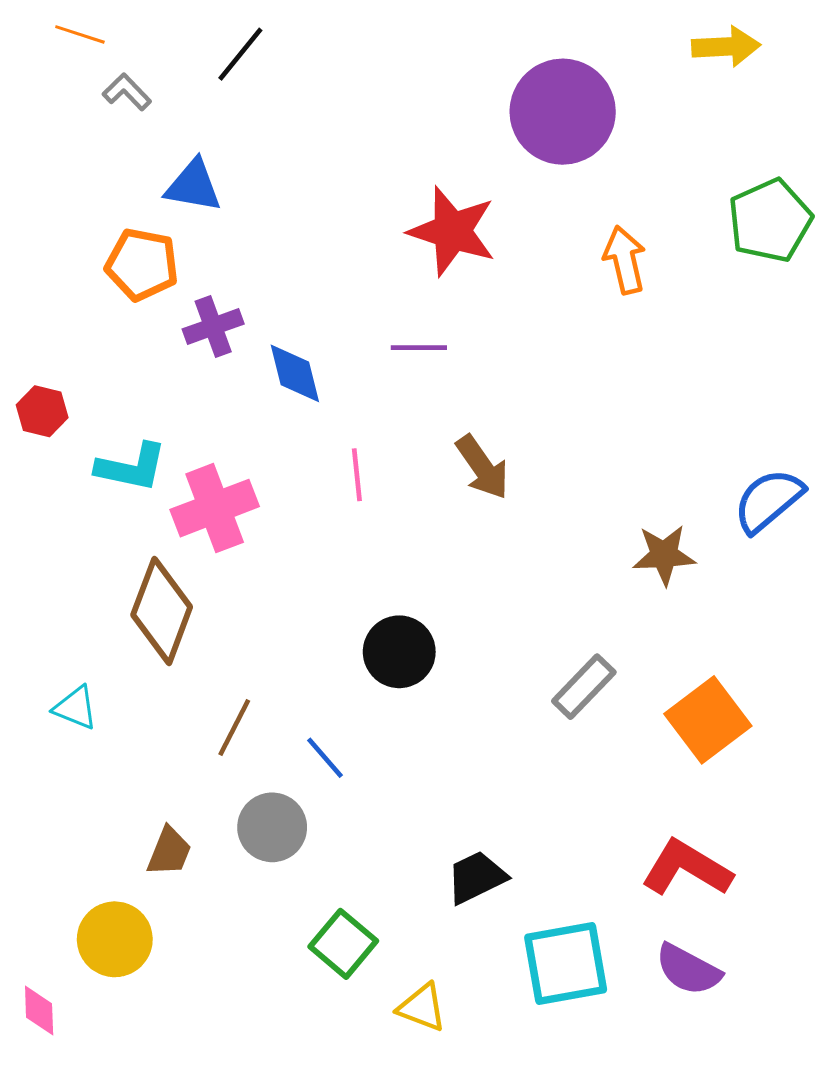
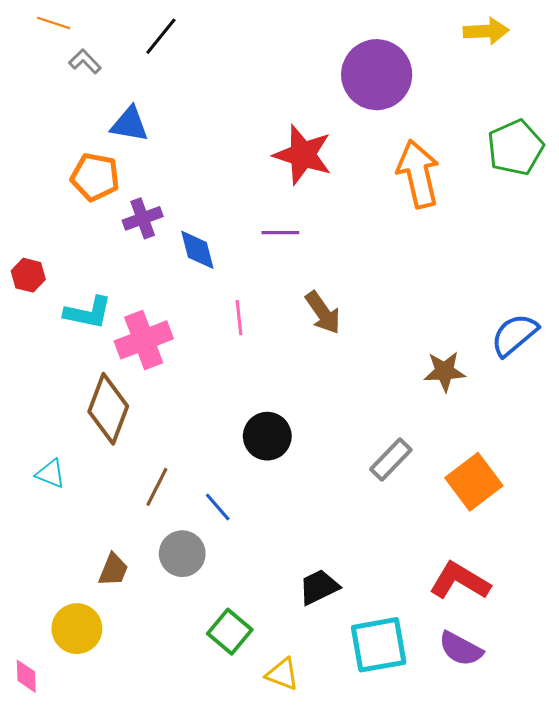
orange arrow: (625, 260) -> (418, 174), size x1.5

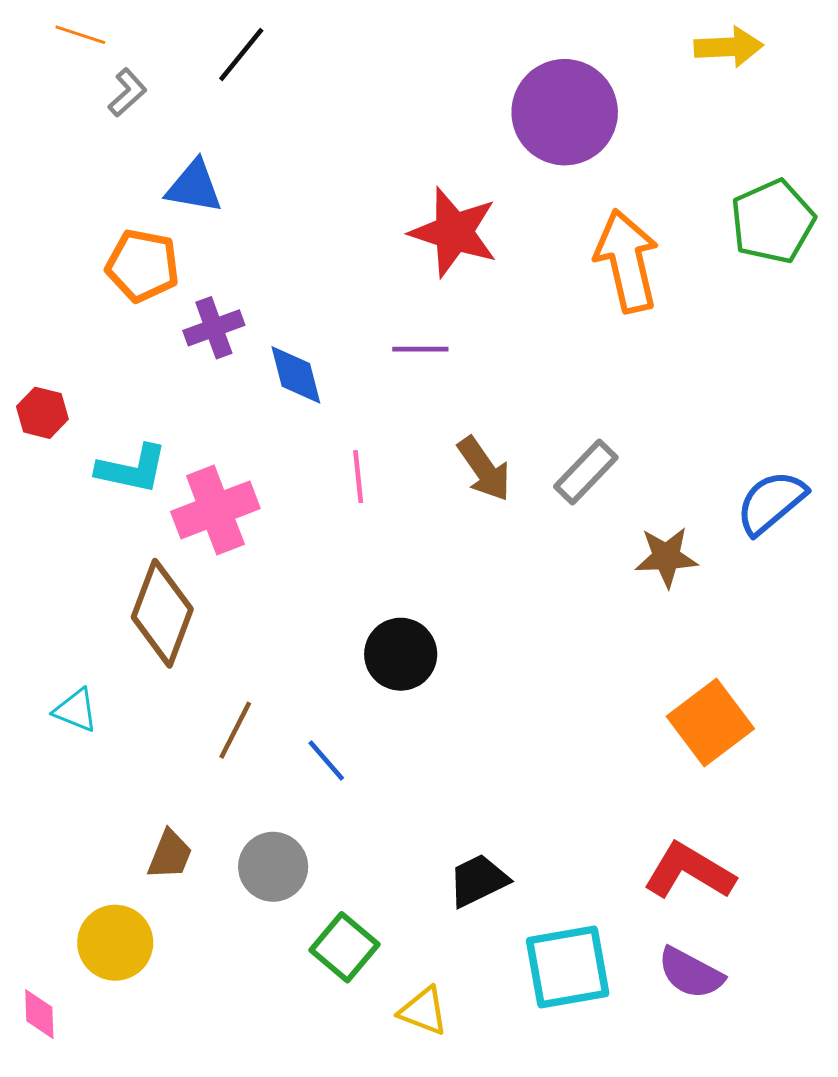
gray L-shape: (85, 61) -> (127, 92), turned 92
gray rectangle: (391, 459) -> (586, 472), moved
gray circle: (182, 554) -> (273, 867), moved

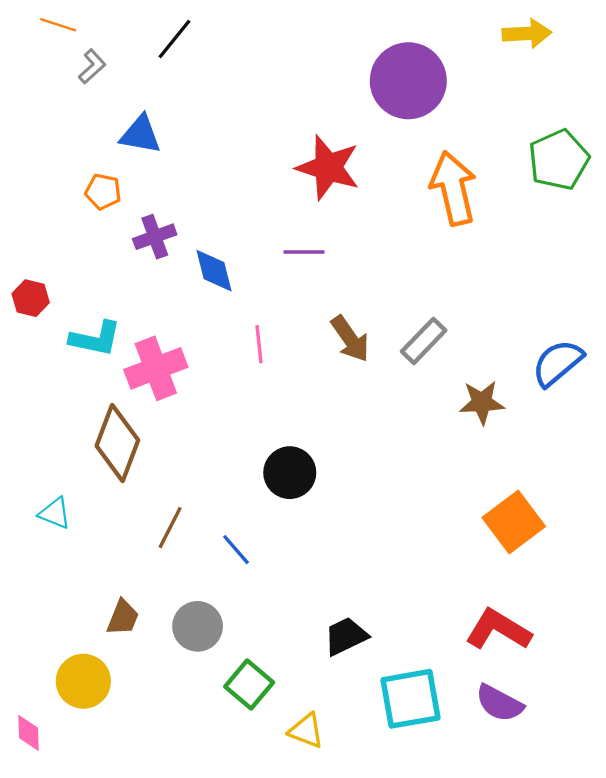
orange pentagon: (143, 266) -> (103, 192), size x0.7

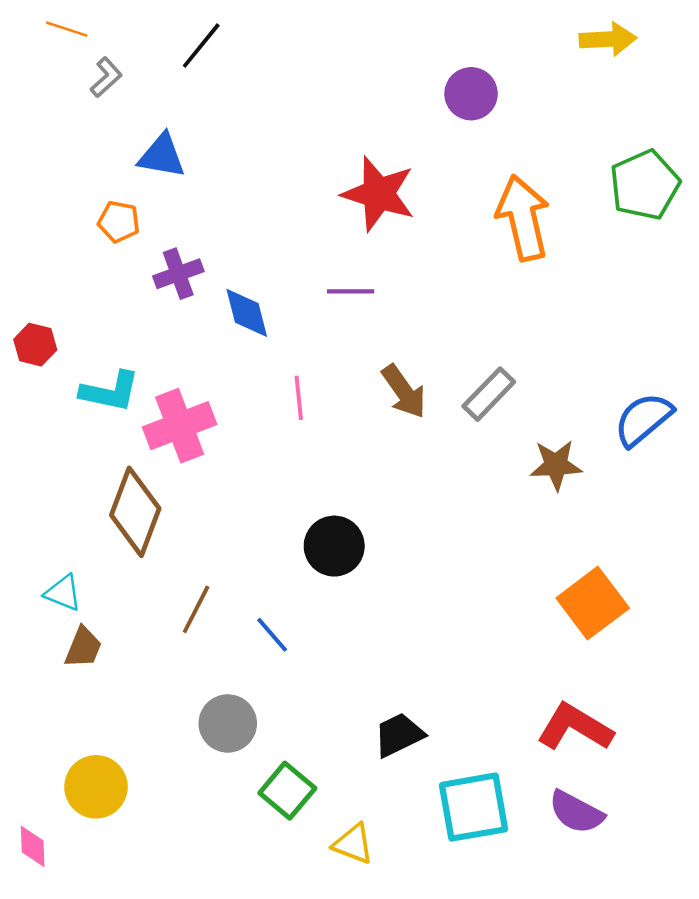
purple circle: (408, 81) -> (471, 94), size x0.6
brown trapezoid: (123, 618) -> (83, 647), moved

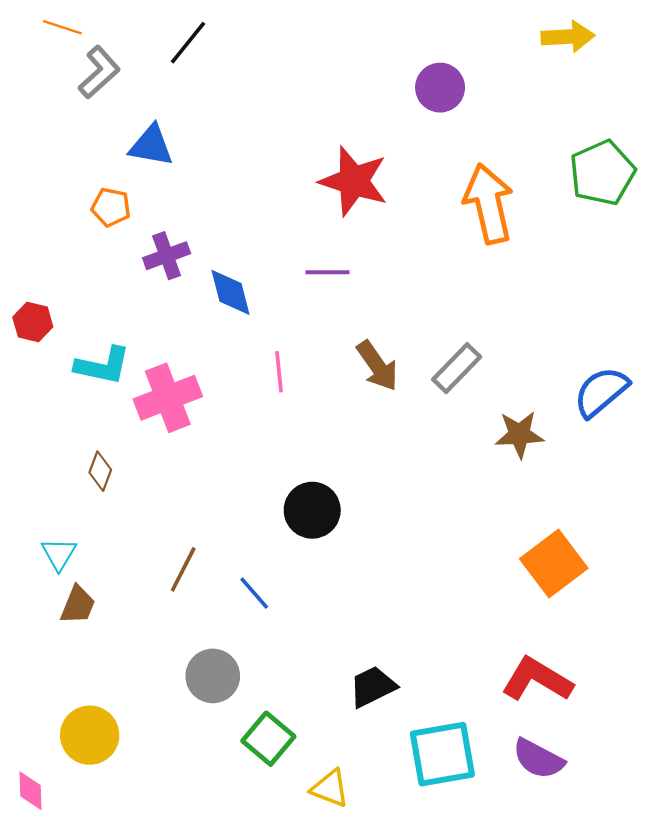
gray L-shape: (106, 77) -> (99, 72), size x1.4
brown diamond: (135, 512) -> (100, 471), moved, size x0.5
cyan triangle: (63, 593) -> (59, 554), turned 39

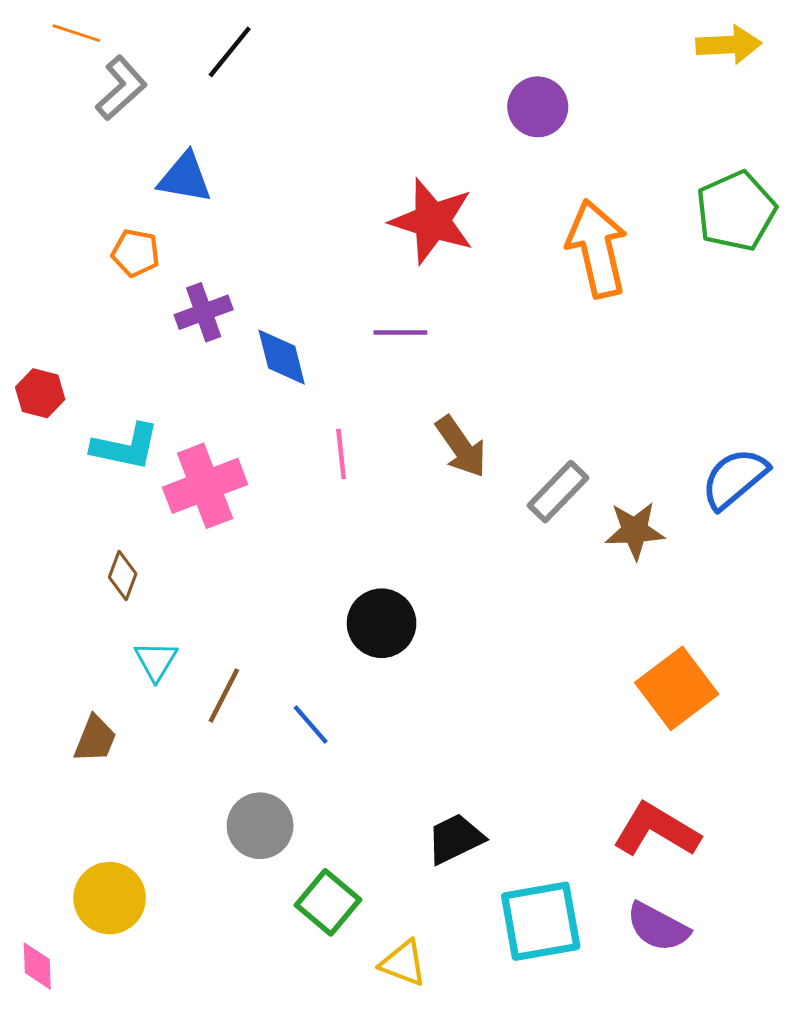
yellow arrow: (568, 37) -> (729, 45), moved
gray rectangle: (457, 368) -> (558, 492), moved
cyan triangle: (59, 554) -> (156, 661), moved

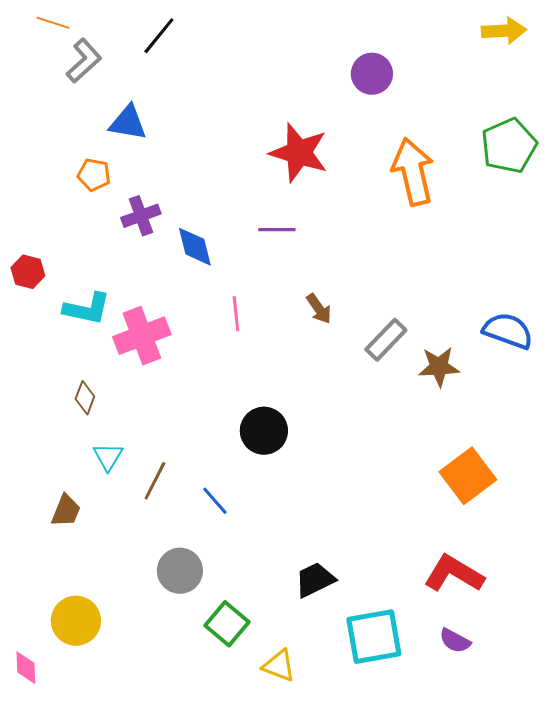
brown arrow: (461, 447) -> (319, 309), size x0.7
blue semicircle: (734, 479) -> (508, 331), turned 60
purple semicircle: (658, 927) -> (455, 641), size x0.7

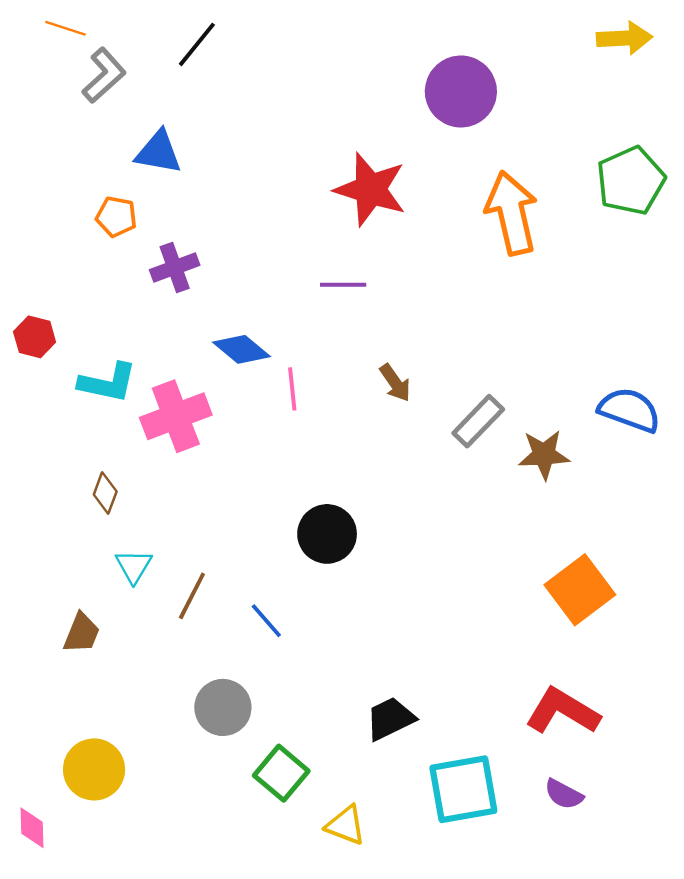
purple circle: (372, 74) -> (461, 91), size x1.4
blue diamond: (195, 247) -> (242, 349), moved, turned -36

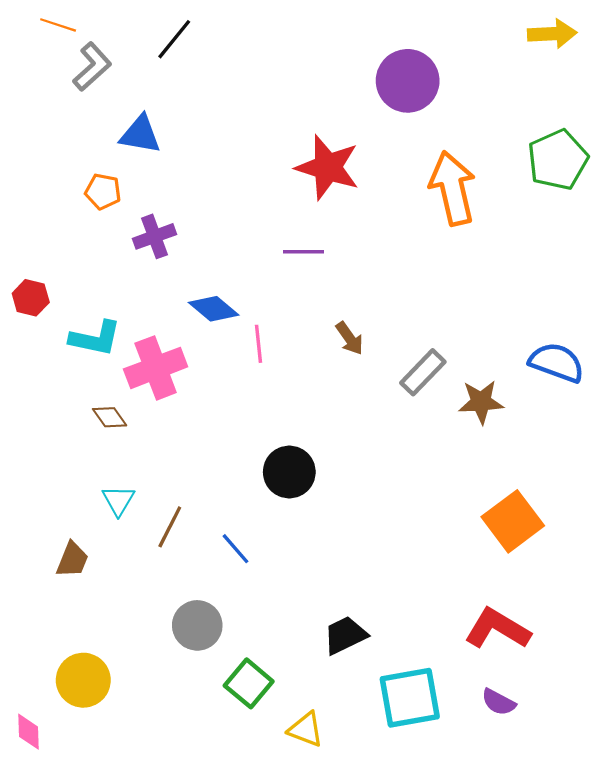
brown diamond: (105, 493) -> (110, 417), moved, turned -56

